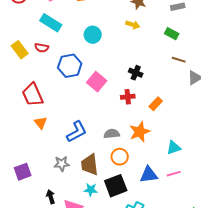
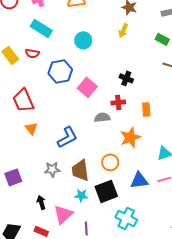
yellow arrow: (133, 25) -> (123, 30), turned 96
orange rectangle: (156, 104) -> (146, 109), turned -48
gray semicircle: (112, 134) -> (102, 117), moved

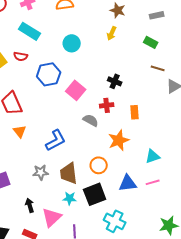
gray semicircle: (102, 117) -> (91, 120), turned 35

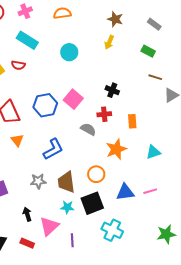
gray rectangle: (157, 15) -> (154, 24), turned 48
blue hexagon: (49, 74) -> (45, 105), moved
cyan triangle: (153, 156) -> (153, 152), moved

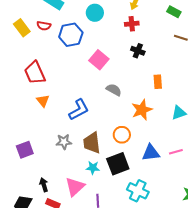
blue hexagon: (45, 105) -> (71, 35), moved
red cross: (104, 114) -> (132, 24), moved
black arrow: (27, 214) -> (44, 185), moved

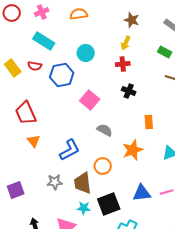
orange circle: (122, 135) -> (103, 166), moved

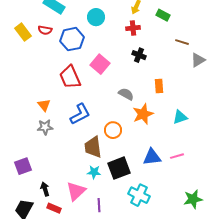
green rectangle: (165, 52) -> (163, 15), moved
red trapezoid: (26, 113) -> (70, 77), moved
gray semicircle: (105, 130) -> (126, 94), moved
gray star: (55, 182) -> (45, 127), moved
purple square: (16, 190) -> (23, 166), moved

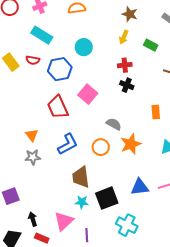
red cross: (133, 28) -> (125, 65), moved
orange rectangle: (159, 86) -> (156, 112), moved
orange circle: (113, 130) -> (101, 147), moved

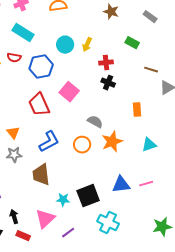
yellow arrow: (124, 37) -> (87, 45), moved
brown trapezoid: (81, 177) -> (41, 175), moved
purple line: (87, 235) -> (68, 233), turned 56

